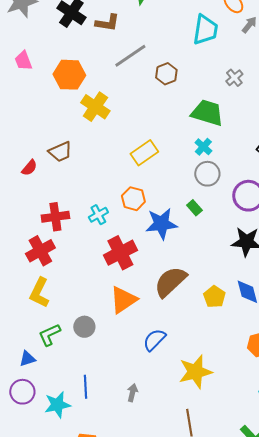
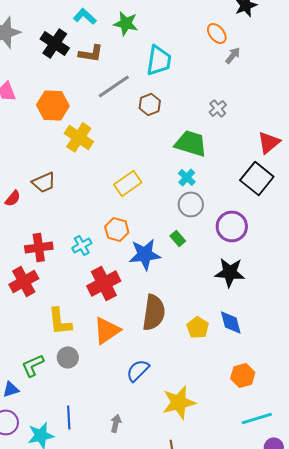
cyan trapezoid: (205, 30) -> (159, 60), moved
brown semicircle: (170, 282) -> (154, 312), turned 141
yellow L-shape: (39, 293) -> (60, 321), moved, turned -32

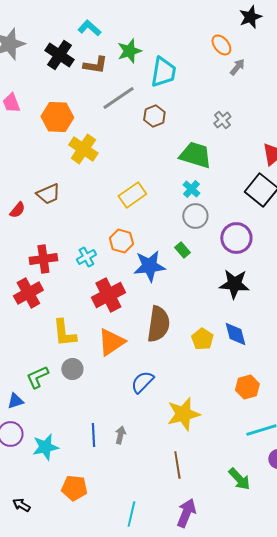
green star: (126, 23) -> (129, 51), moved, turned -30
blue line: (69, 417) -> (93, 435), moved

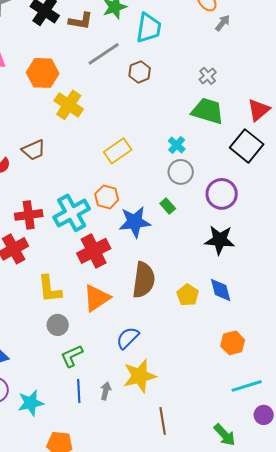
green trapezoid: (195, 155) -> (208, 111), moved
cyan cross: (86, 257) -> (72, 213), size x1.8
green L-shape: (37, 377) -> (72, 356), moved
yellow star: (183, 414) -> (140, 376), moved

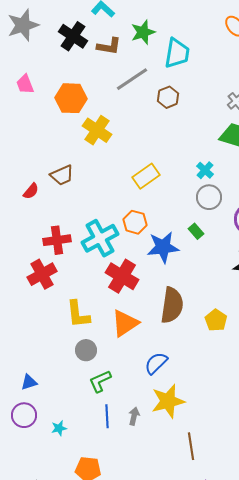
red cross: (94, 251) -> (122, 276), turned -32
cyan star: (31, 403) -> (59, 428), size x0.6

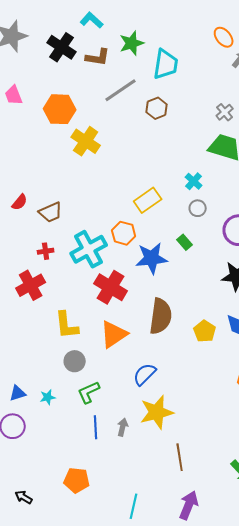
brown trapezoid: (62, 175) -> (51, 212), moved
yellow rectangle: (146, 176) -> (148, 200), moved
gray circle: (209, 197) -> (198, 208), size x0.7
red cross: (57, 240) -> (46, 251), size x0.6
cyan star: (59, 428) -> (48, 397), moved

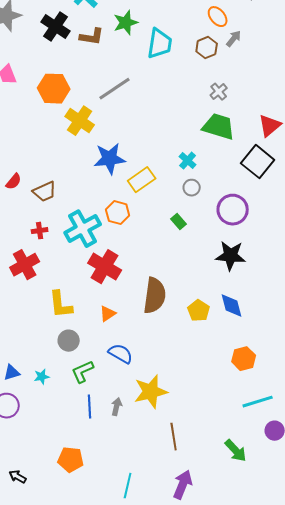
gray line: (121, 90) -> (115, 89), moved
brown hexagon: (157, 108) -> (207, 48), moved
blue star: (152, 258) -> (110, 159), moved
orange triangle: (114, 334) -> (108, 314), size x0.6
blue semicircle: (145, 374) -> (121, 354), moved, turned 75

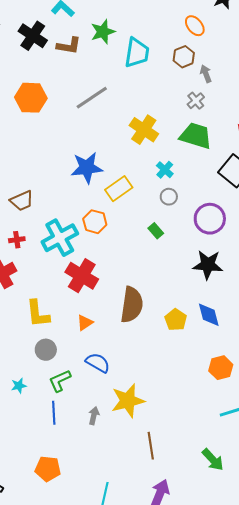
gray arrow: (234, 39) -> (206, 74), moved, turned -60
yellow cross: (80, 121) -> (144, 130), moved
blue line: (90, 407) -> (54, 413), moved

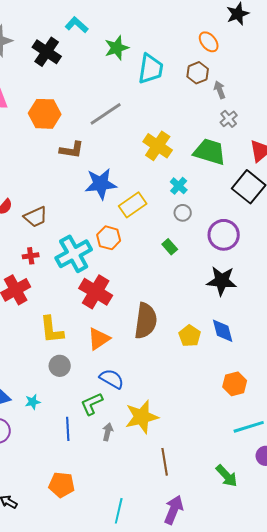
brown L-shape: (69, 46) -> (72, 150), moved
gray cross: (196, 101) -> (229, 119), moved
orange triangle: (85, 323) -> (99, 339), size x1.4
green L-shape: (60, 381) -> (92, 404), moved

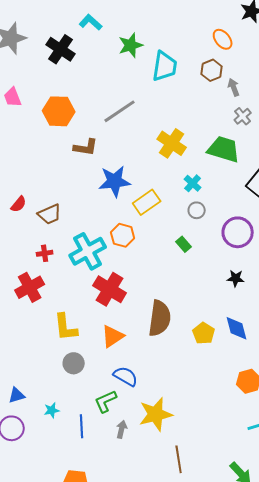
black star: (222, 281) -> (236, 278), size x0.6
cyan star: (33, 402) -> (52, 410), moved

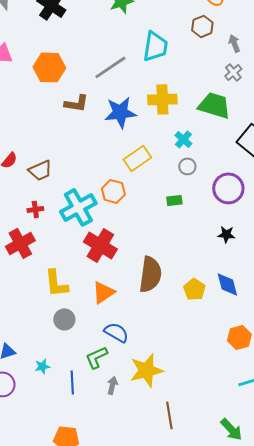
cyan trapezoid: (165, 66) -> (155, 46), moved
gray arrow: (234, 87) -> (234, 43), moved
yellow cross: (172, 143) -> (162, 99), turned -36
blue star: (115, 181) -> (120, 112), moved
green rectangle: (184, 244) -> (174, 200), turned -56

